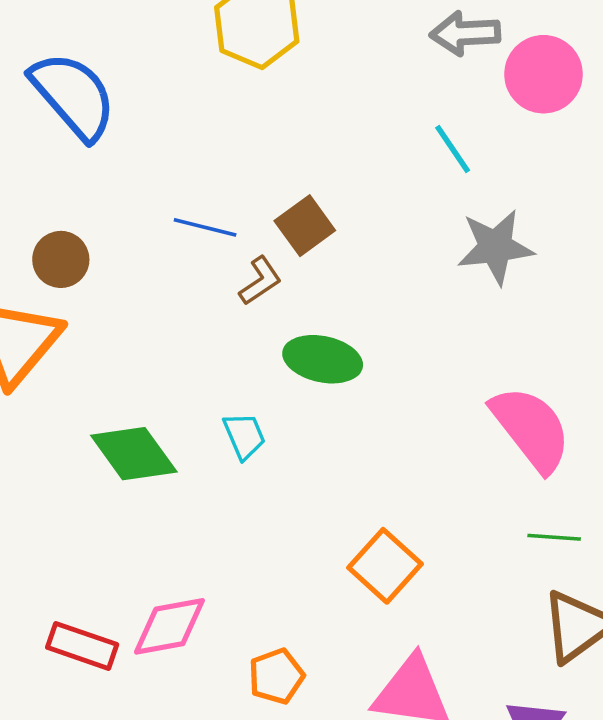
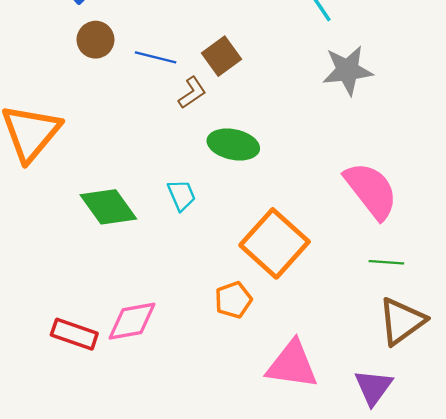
brown circle: (61, 259) -> (95, 40), moved
orange square: (385, 566) -> (275, 243), moved, size x1.4
orange pentagon: (276, 676) -> (233, 300), moved

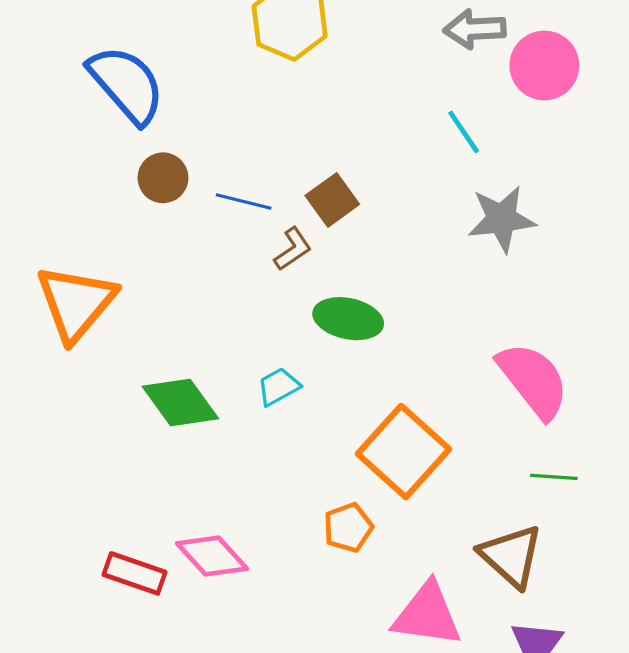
cyan trapezoid: (181, 195) -> (279, 387), turned -96
pink diamond: (132, 321) -> (212, 556), turned 58
brown triangle: (402, 321) -> (511, 556), moved, turned -42

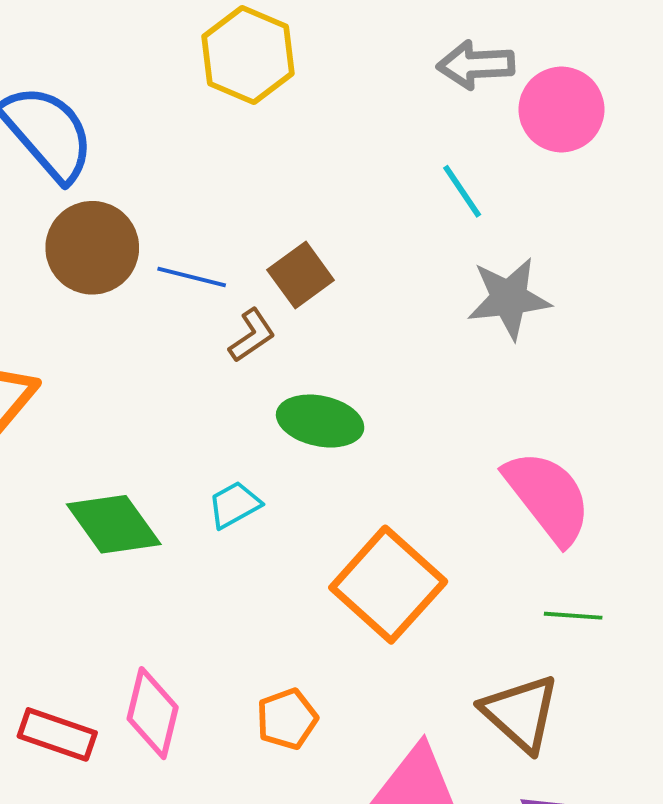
brown circle: (163, 178) -> (92, 248), size x1.5
orange pentagon: (348, 528) -> (287, 719), moved
pink diamond: (212, 556) -> (153, 713), turned 56

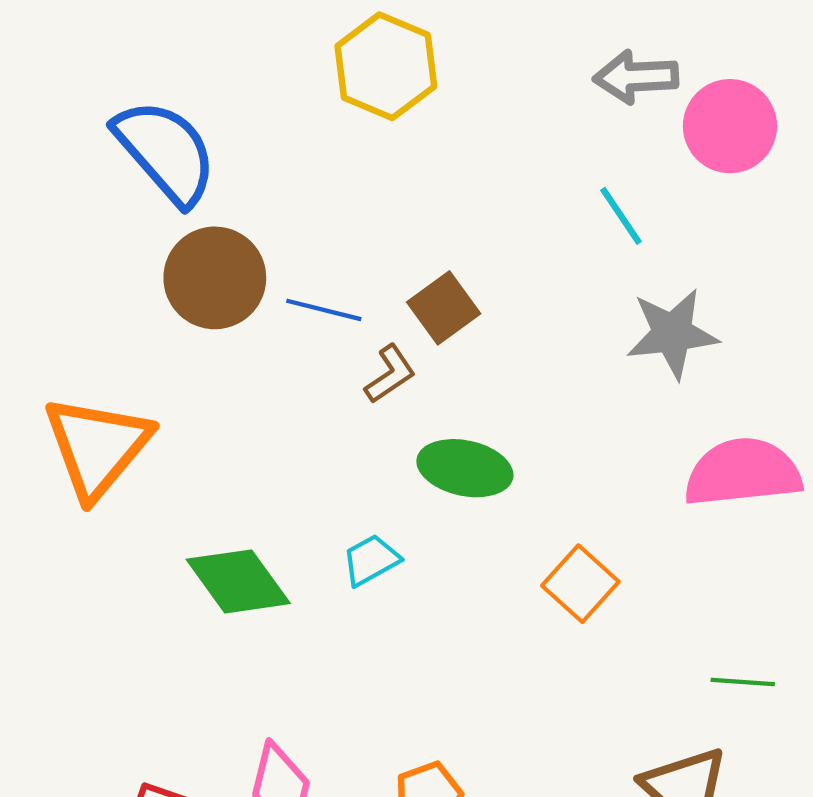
pink semicircle: (548, 497) -> (743, 472), moved, turned -58
orange square: (388, 585) -> (580, 584), moved, size x0.6

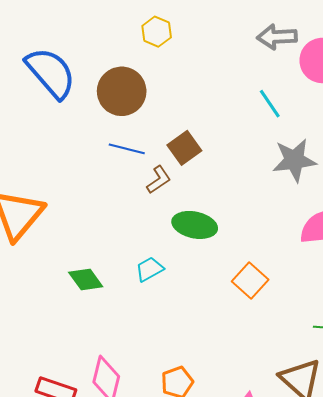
yellow hexagon: (386, 66) -> (157, 32), size x0.6
brown circle: (215, 278) -> (122, 91), moved
green diamond: (238, 581) -> (86, 279), size x0.7

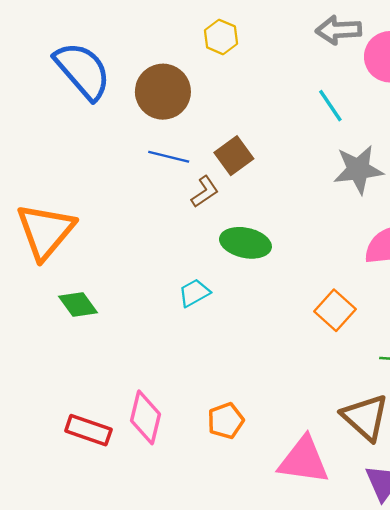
yellow hexagon: (157, 32) -> (221, 37), moved
green diamond: (86, 279) -> (78, 304), moved
orange square: (250, 280) -> (335, 310), moved

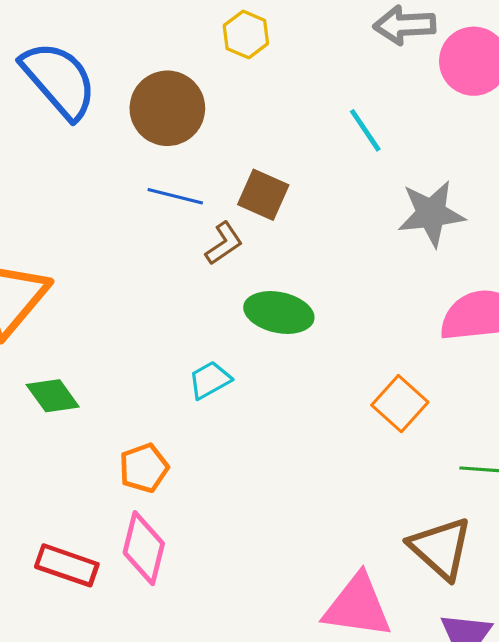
cyan line: (330, 106) -> (365, 130), moved
brown square: (234, 156) -> (263, 195), turned -30
orange pentagon: (226, 421) -> (144, 468), moved

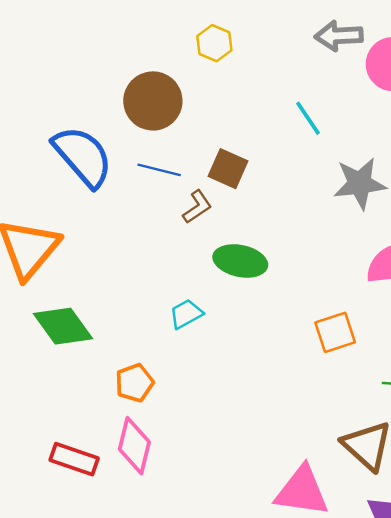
blue semicircle: (59, 80) -> (83, 156), moved
green diamond: (53, 396) -> (63, 326), size x1.4
orange square: (400, 404) -> (335, 332), turned 30

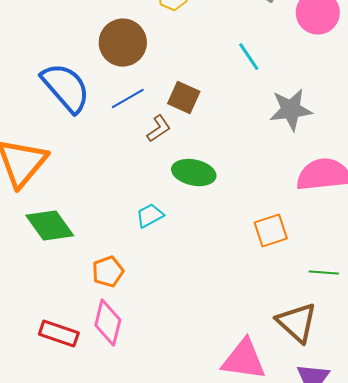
blue line: (159, 170) -> (128, 99), turned -44

